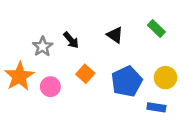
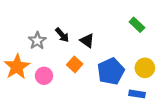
black triangle: (115, 35) -> (87, 41), moved

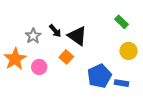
black triangle: (87, 41) -> (77, 36), size x1.5
yellow circle: (145, 68) -> (129, 51), moved
blue pentagon: (111, 71) -> (99, 76), moved

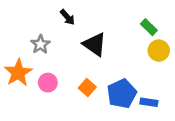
black arrow: (55, 31) -> (68, 17), moved
yellow circle: (129, 51) -> (159, 51), moved
orange square: (66, 57) -> (87, 87), moved

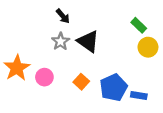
gray star: (40, 44) -> (61, 41), moved

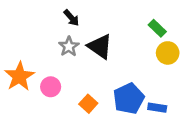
orange square: (81, 82) -> (88, 104), moved

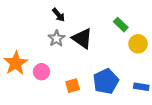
green rectangle: (157, 28) -> (121, 25), moved
orange square: (88, 104) -> (73, 86), turned 32
blue rectangle: (157, 108) -> (141, 87), moved

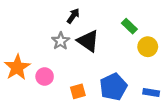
black arrow: (59, 15) -> (73, 16), moved, turned -104

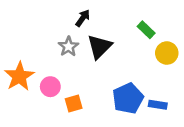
black triangle: (88, 41) -> (99, 47), turned 40
orange square: (78, 91) -> (74, 103), moved
blue rectangle: (151, 93) -> (158, 105), moved

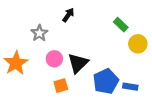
gray star: (68, 47) -> (39, 33), moved
black triangle: (99, 47) -> (78, 63), moved
pink circle: (50, 87) -> (54, 59), moved

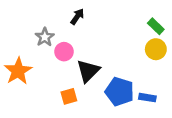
green rectangle: (121, 25) -> (156, 26), moved
pink circle: (54, 59) -> (64, 52), moved
blue pentagon: (106, 81) -> (120, 92), turned -30

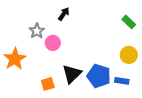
yellow circle: (156, 49) -> (129, 55), moved
black triangle: (88, 71) -> (72, 74), moved
orange square: (69, 96) -> (48, 84), moved

